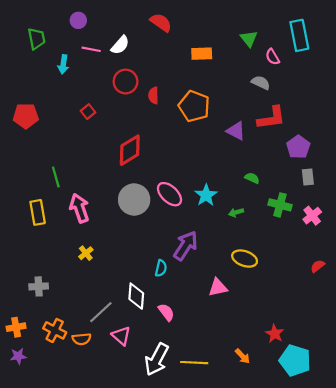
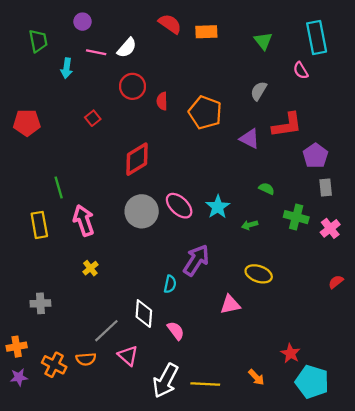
orange rectangle: (202, 54) -> (206, 32), moved
pink semicircle: (272, 57) -> (301, 70), moved
gray semicircle: (261, 83) -> (259, 91), moved, turned -84
orange cross: (55, 330) -> (54, 365), moved

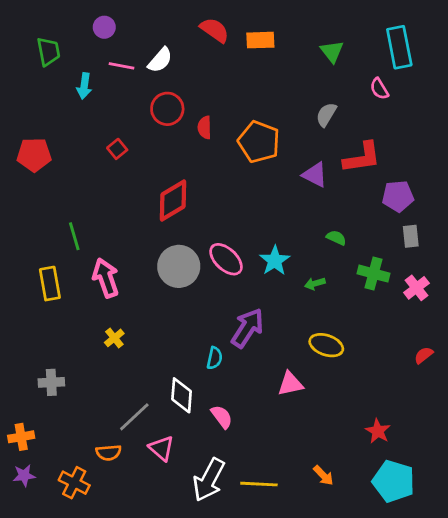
purple pentagon: (315, 156) -> (398, 196), turned 30
red star: (290, 353) -> (378, 431), moved
orange cross: (54, 365) -> (74, 483), moved

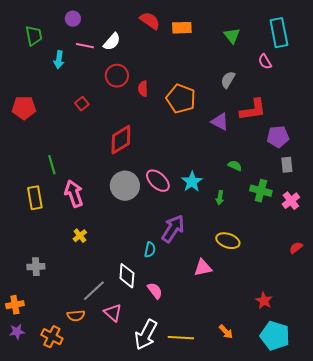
green arrow: (315, 284) -> (220, 198), turned -64

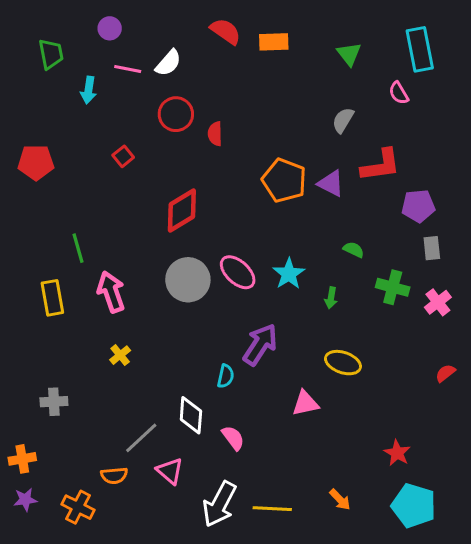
orange pentagon: (181, 99) -> (284, 180), moved

